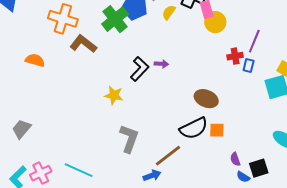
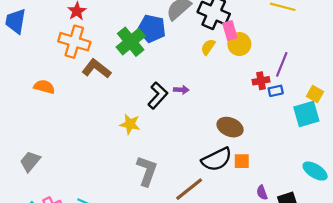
yellow semicircle: (169, 12) -> (208, 47), moved
blue rectangle: (249, 65) -> (276, 91), turned 64

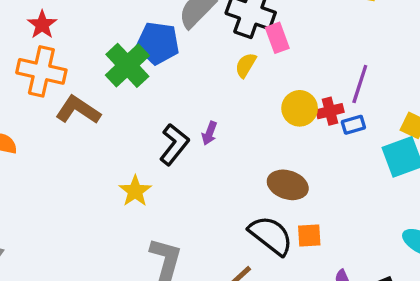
yellow circle: (239, 44) -> (300, 108), moved
purple arrow: (181, 90) -> (209, 133), turned 112
yellow star: (130, 124) -> (135, 191), turned 30
black semicircle: (217, 159) -> (271, 235), turned -112

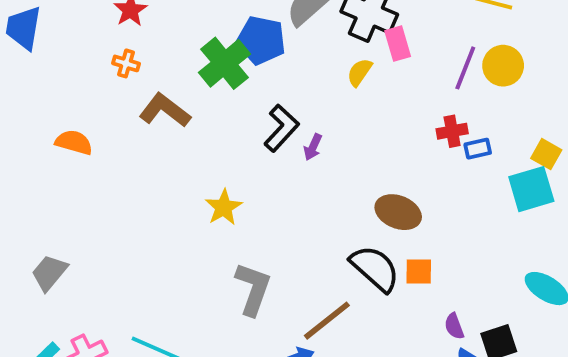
orange cross: (41, 71) -> (126, 63), size x0.5
purple line: (360, 84) -> (465, 68), moved
yellow circle: (300, 108) -> (503, 66), moved
black L-shape: (174, 144) -> (281, 128), moved

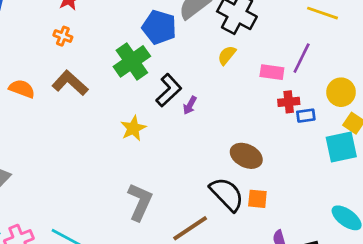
pink rectangle: (398, 44) -> (272, 72), moved, turned -70
green cross: (224, 63) -> (132, 61), moved
yellow circle: (503, 66) -> (341, 92), moved
brown L-shape: (165, 110) -> (70, 83), moved
yellow star: (224, 207) -> (133, 128), moved

